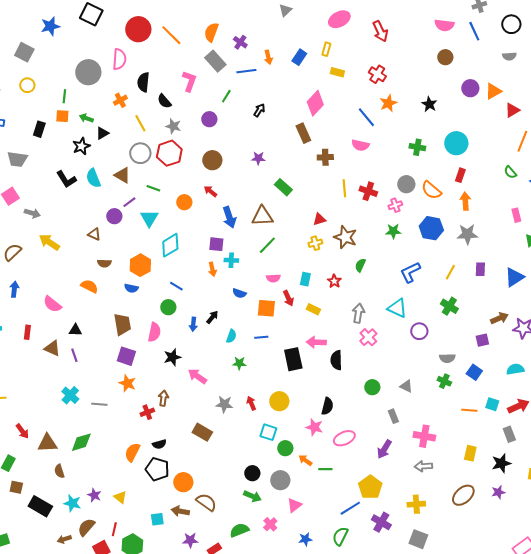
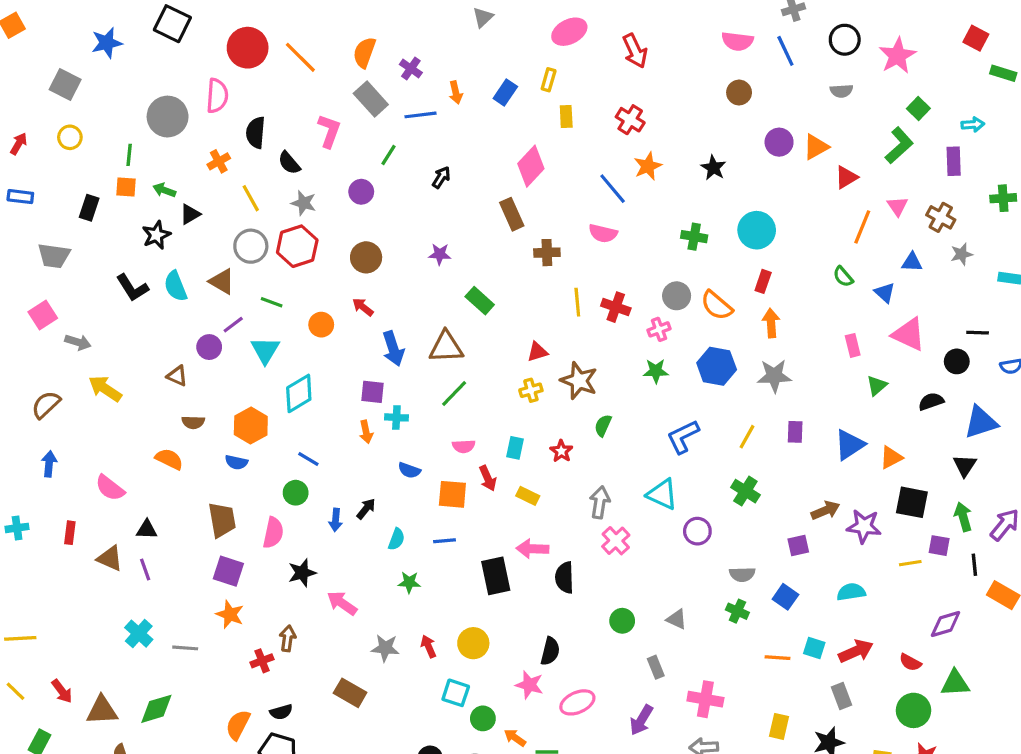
yellow rectangle: (337, 72) -> (566, 117), turned 72

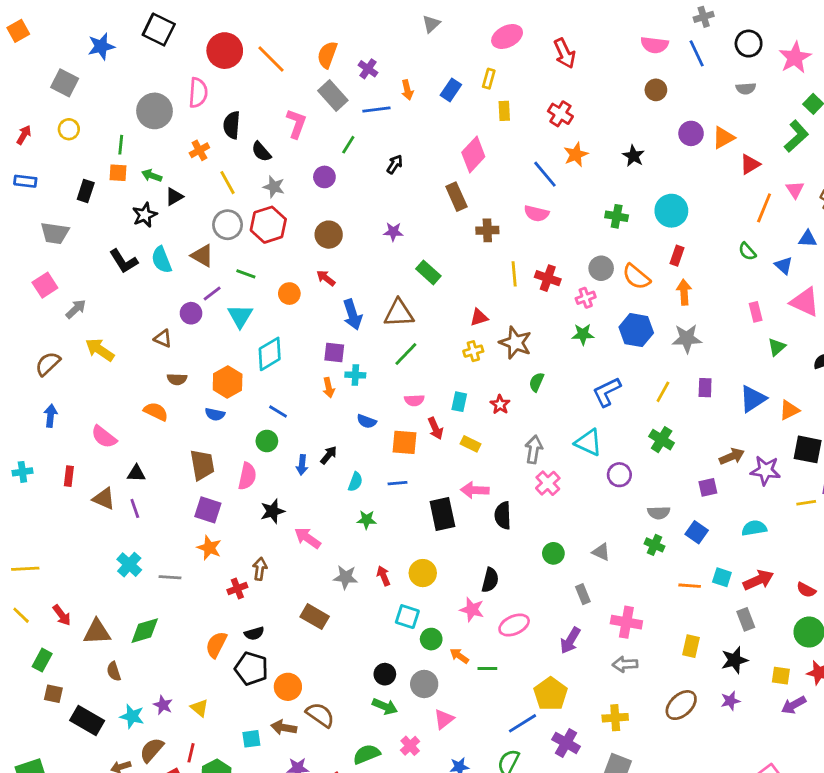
gray arrow: (78, 342) -> (76, 309), turned -60

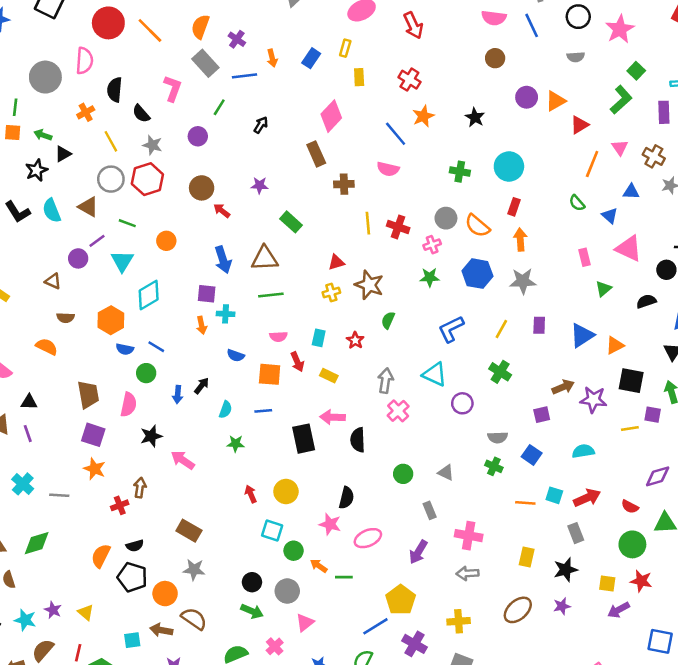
red arrow: (326, 278) -> (222, 211), moved
green line: (406, 354) -> (271, 295), turned 40
blue semicircle: (215, 414) -> (125, 349), moved
gray star: (346, 577) -> (194, 570), moved

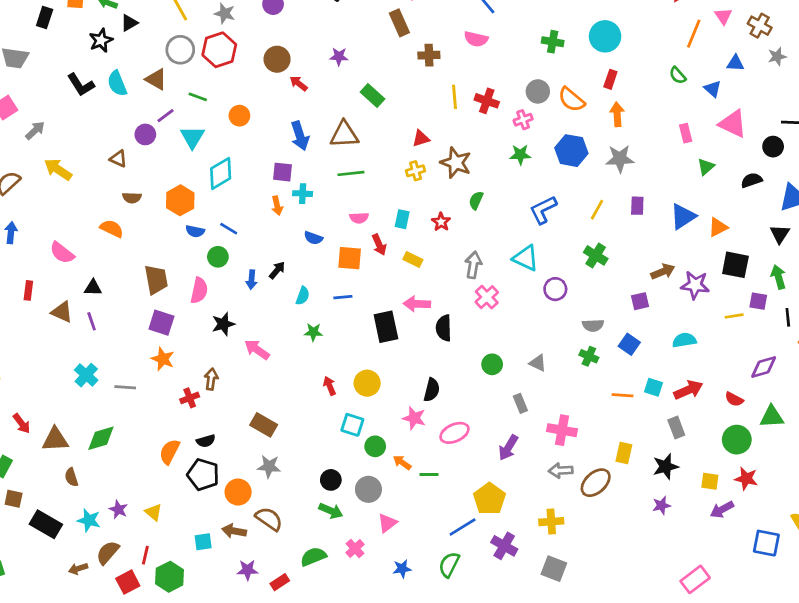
brown ellipse: (518, 610) -> (596, 483), moved

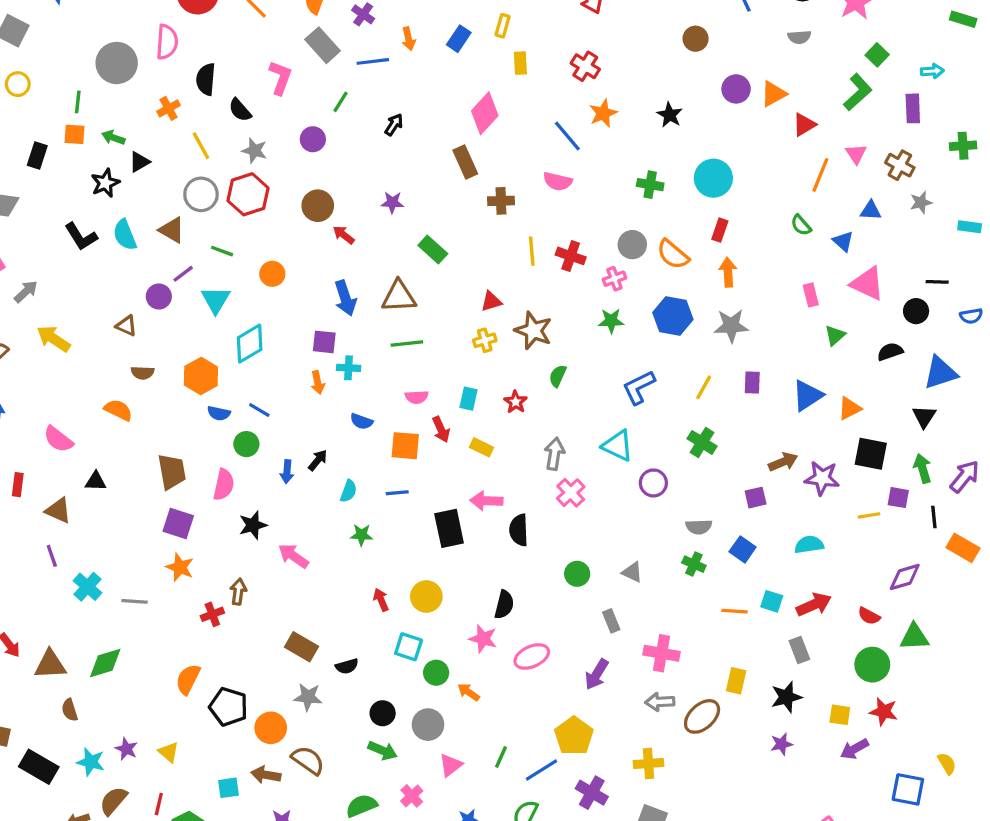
purple line: (92, 321) -> (52, 556), moved
black semicircle: (206, 441) -> (347, 666), moved
green line: (429, 475) -> (501, 757), moved, turned -66

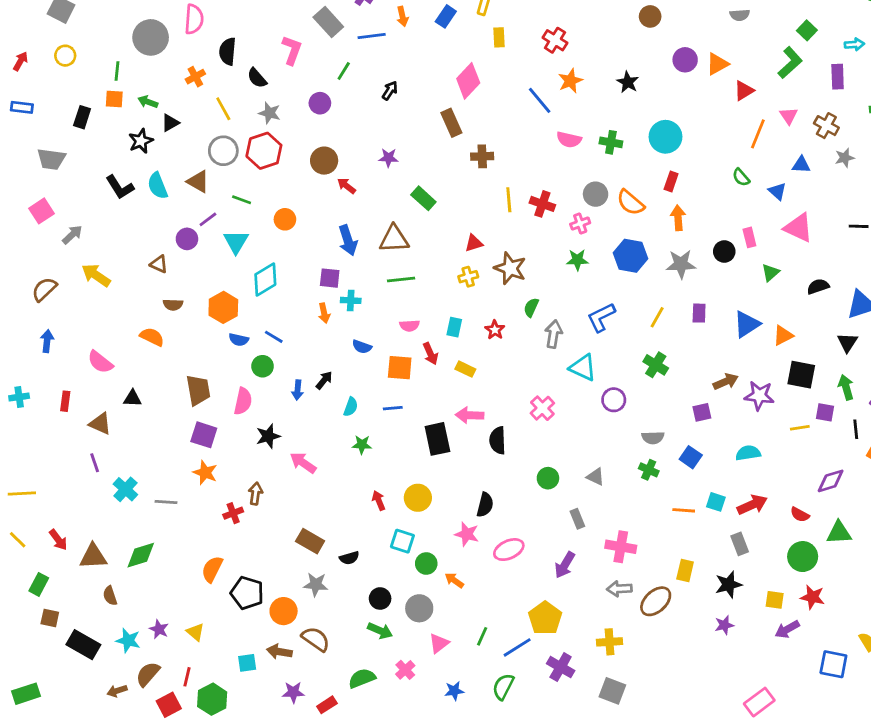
pink semicircle: (558, 181) -> (569, 140), moved
black circle: (916, 311) -> (724, 251), moved
gray arrow: (554, 454) -> (554, 334), moved

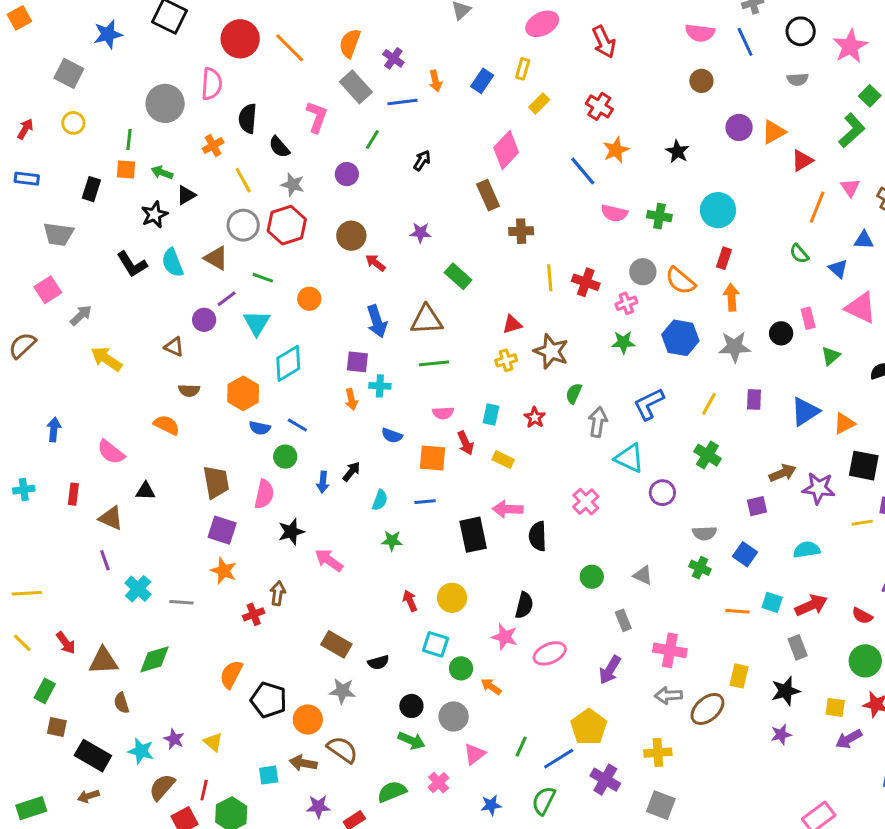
yellow rectangle: (499, 37) -> (539, 103), turned 48
brown semicircle: (44, 289) -> (22, 345), moved
brown arrow: (117, 691) -> (88, 796), moved

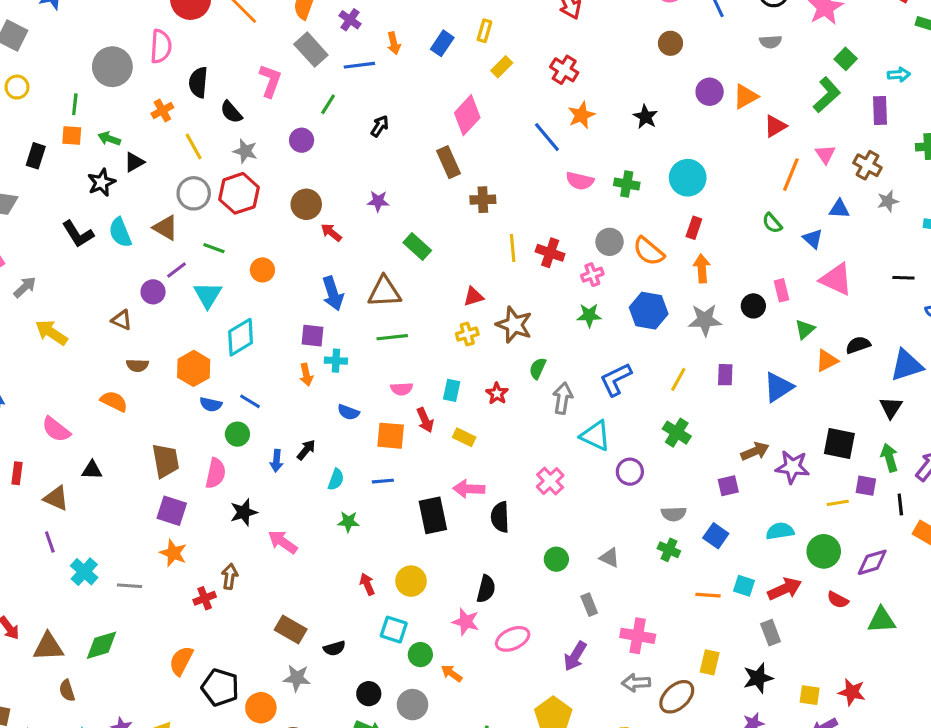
orange triangle: (844, 423) -> (827, 361), moved
green circle: (865, 661) -> (824, 551), moved

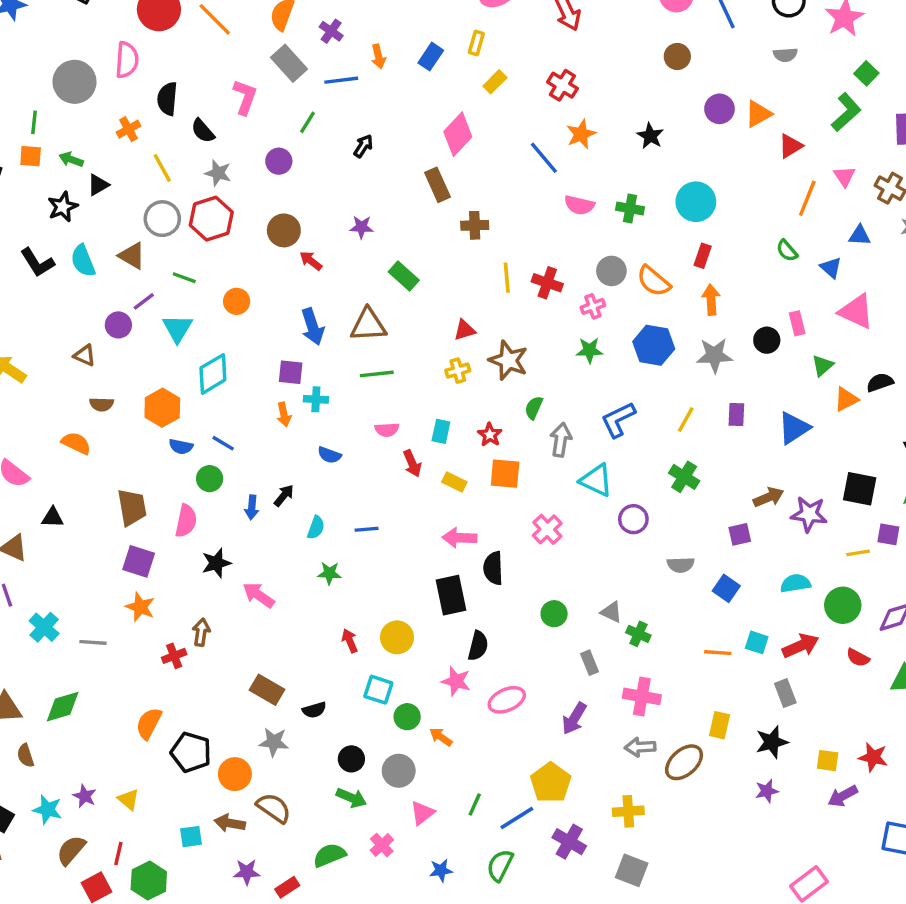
orange square: (391, 436) -> (505, 474), moved
black rectangle: (433, 515) -> (451, 595), moved
green cross: (669, 550) -> (638, 634), moved

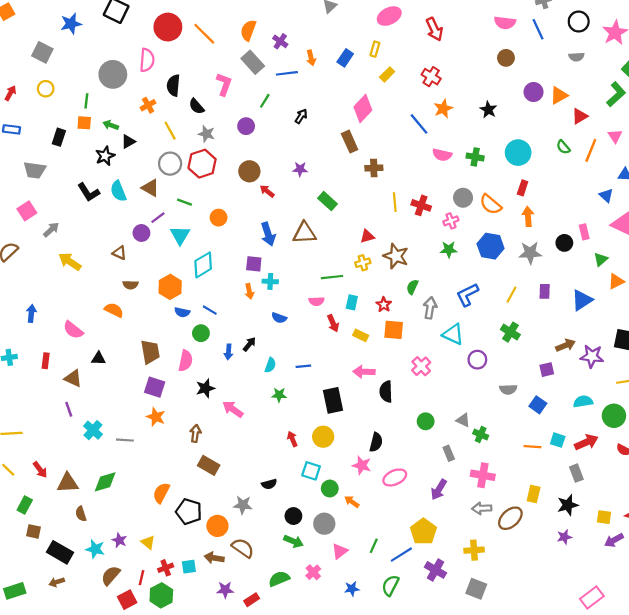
green semicircle: (787, 251) -> (563, 147), moved
green line: (377, 374) -> (332, 277), moved
black rectangle: (451, 595) -> (333, 400), moved
red cross: (174, 656) -> (166, 568), moved
brown rectangle: (267, 690) -> (209, 465), moved

